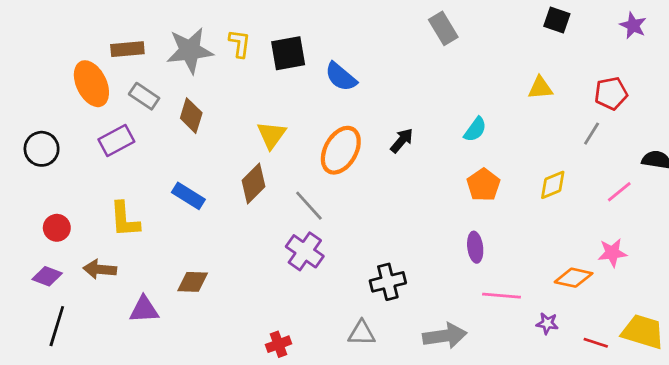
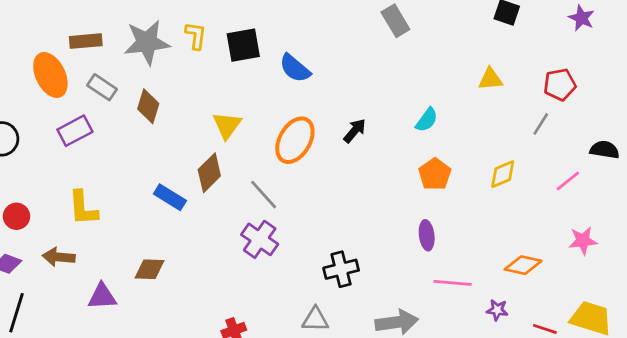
blue rectangle: (188, 196) -> (170, 197), moved
pink star: (612, 253) -> (583, 241), moved

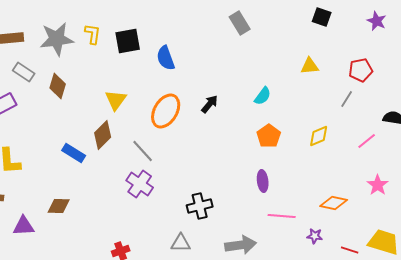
blue semicircle: (295, 68) -> (166, 58), turned 30
pink star: (583, 241) -> (378, 185), turned -30

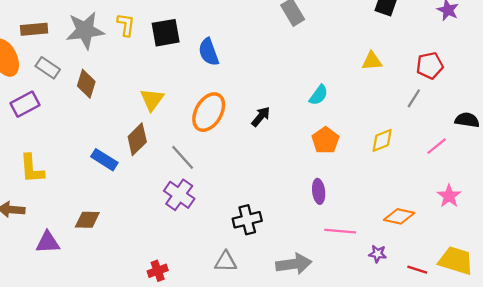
black arrow: (210, 104) -> (261, 117), moved

